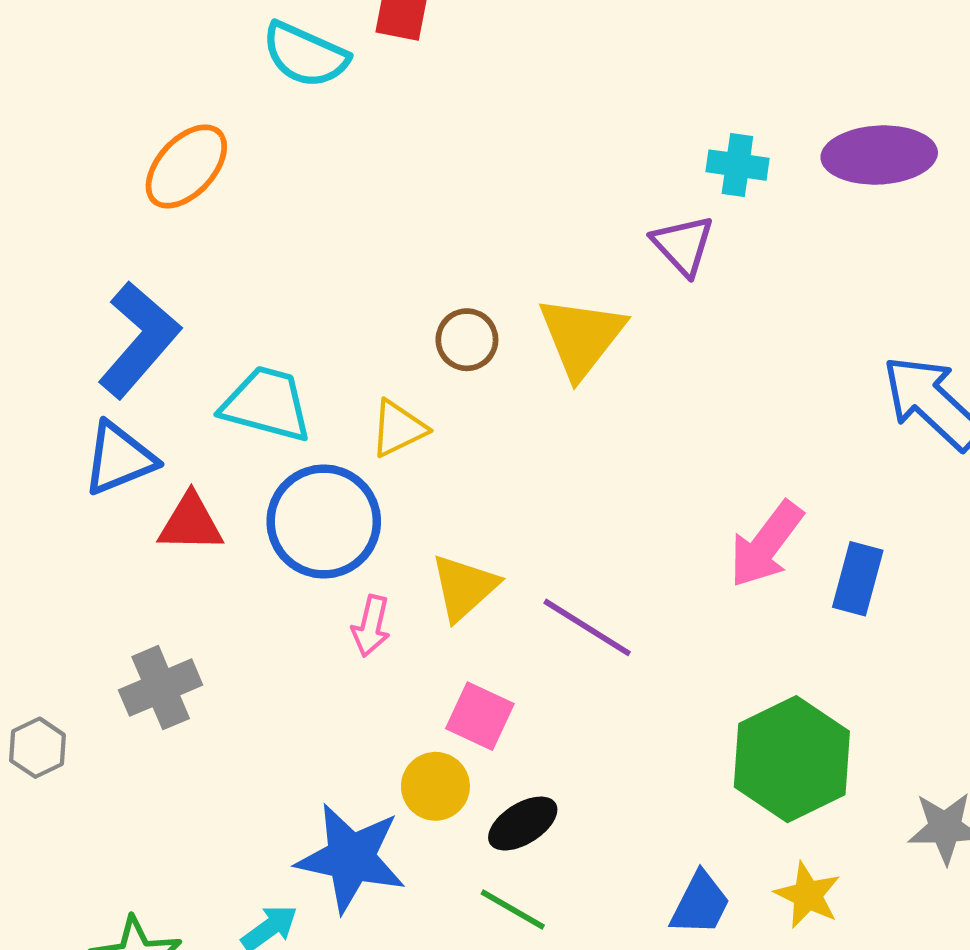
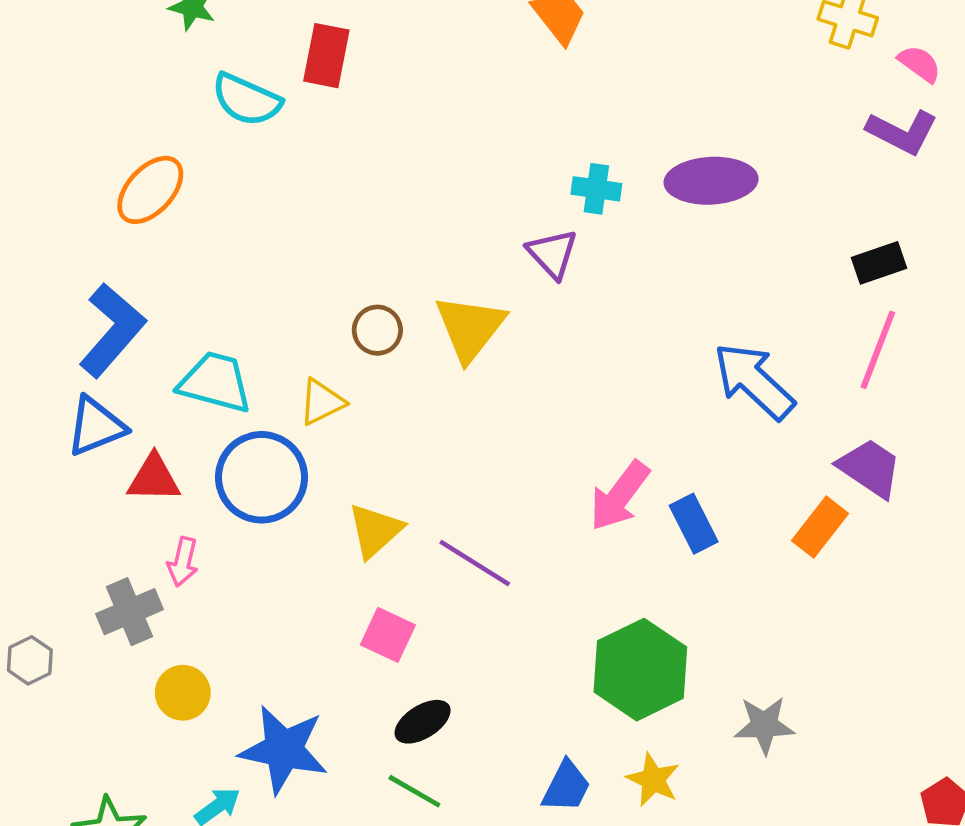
blue rectangle: (858, 579) -> (694, 524), turned -42
pink arrow: (371, 626) -> (183, 562), moved
yellow circle: (435, 786) -> (183, 693), moved

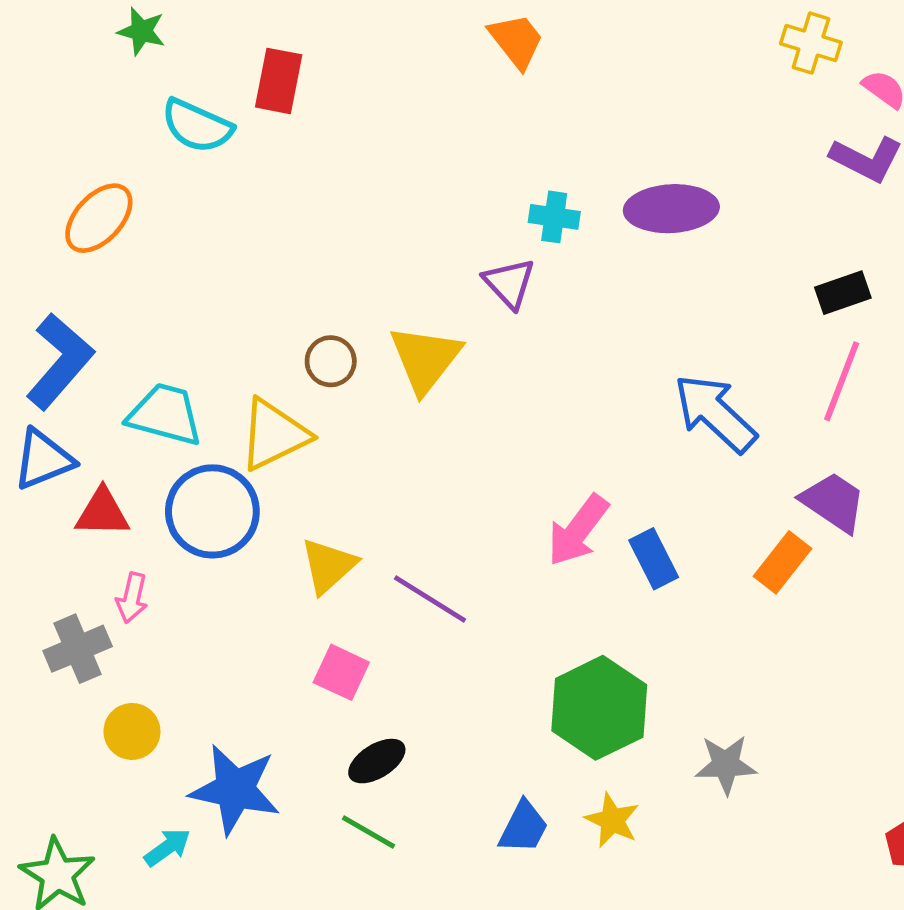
yellow triangle: (322, 402) -> (274, 435), size x1.5

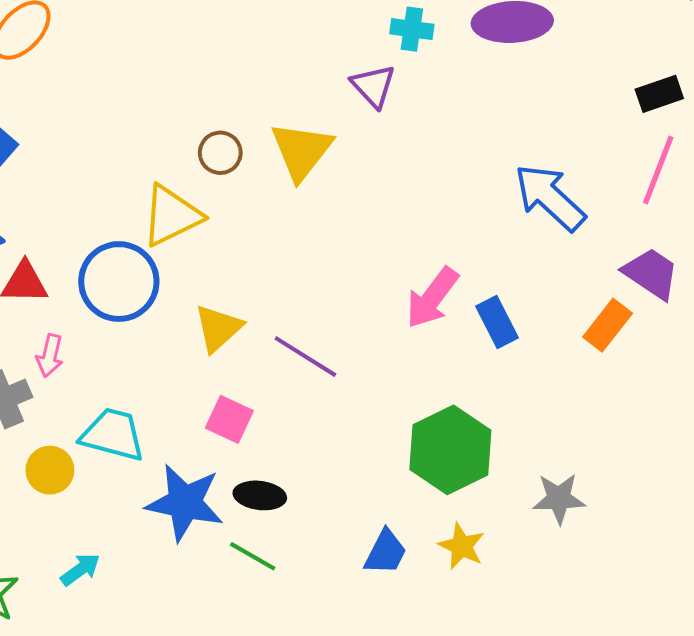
cyan trapezoid: (165, 414) -> (113, 435), moved
black ellipse: (377, 761) -> (260, 495), turned 39
blue star: (235, 789) -> (185, 503), moved

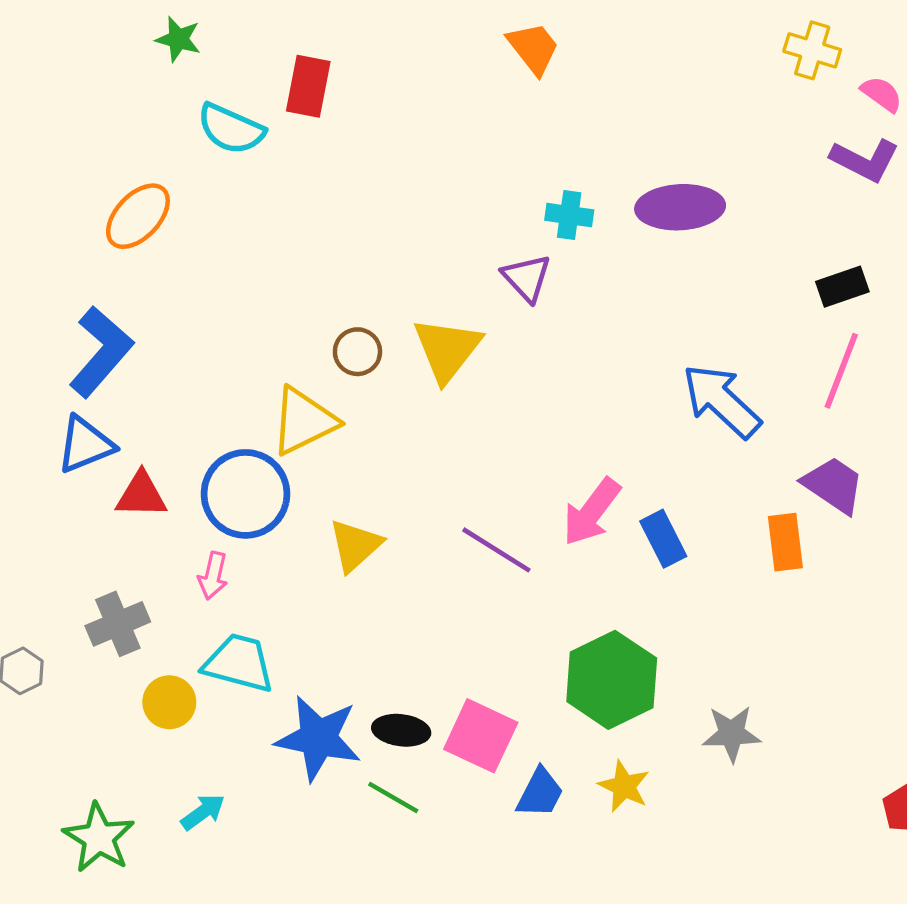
orange rectangle: (608, 325) -> (785, 542), turned -45
pink arrow: (50, 356) -> (213, 576), moved
purple line: (305, 357) -> (496, 550), moved
pink square: (229, 419) -> (481, 736), moved, size x1.4

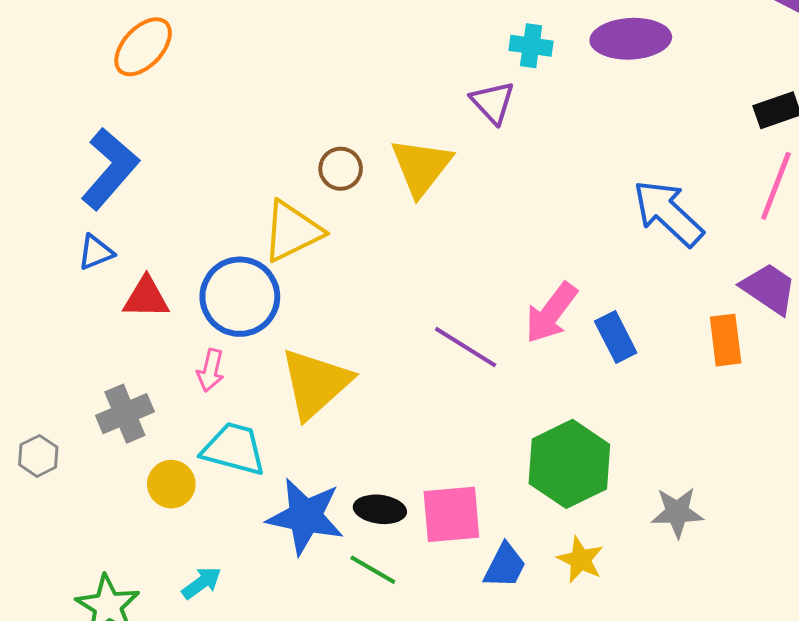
blue triangle: (85, 445) -> (96, 252), size x0.7
yellow triangle: (355, 545) -> (315, 383), moved, size x1.5
pink square: (481, 736) -> (451, 514), turned -30

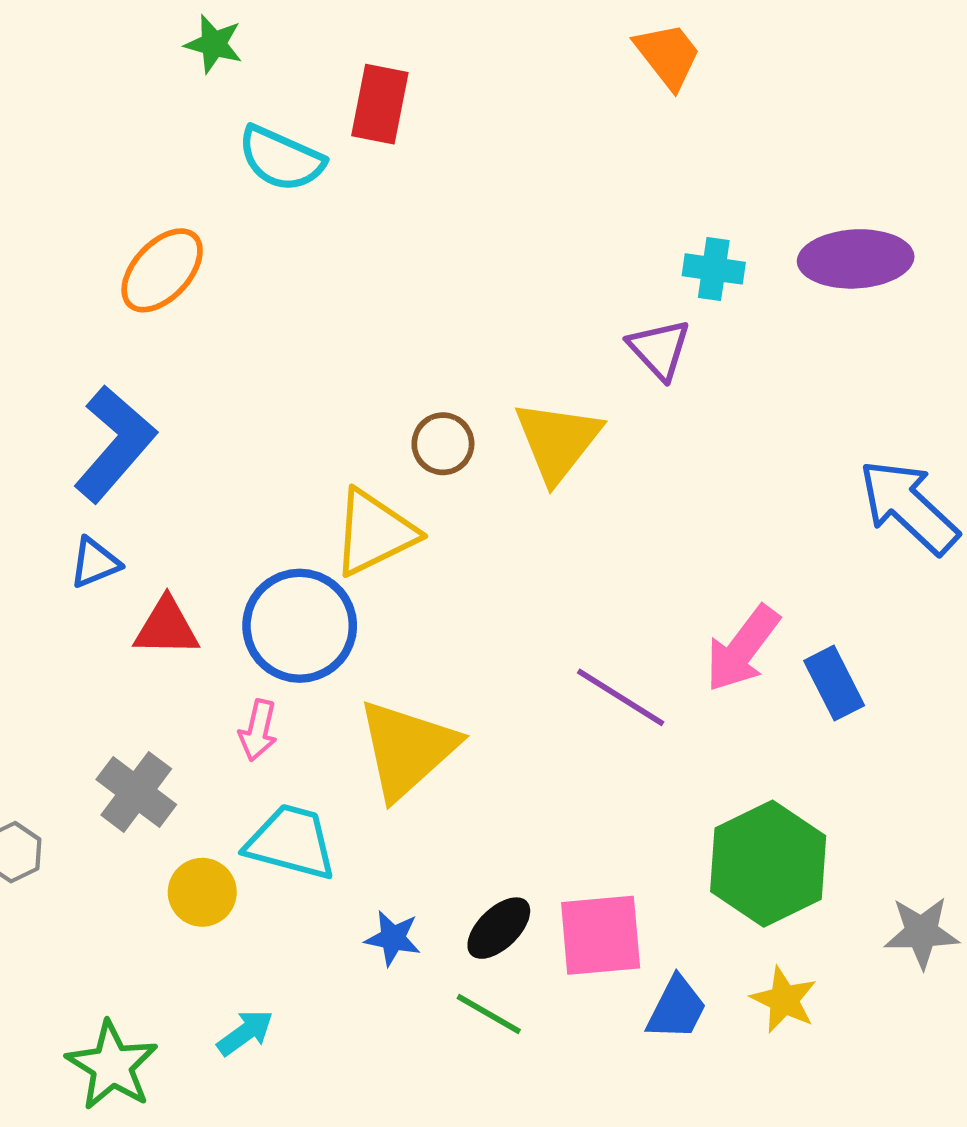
gray cross: (125, 414) -> (136, 792), turned -30
black ellipse: (380, 509) -> (499, 928), turned -51
blue star: (305, 516) -> (393, 938), size x0.5

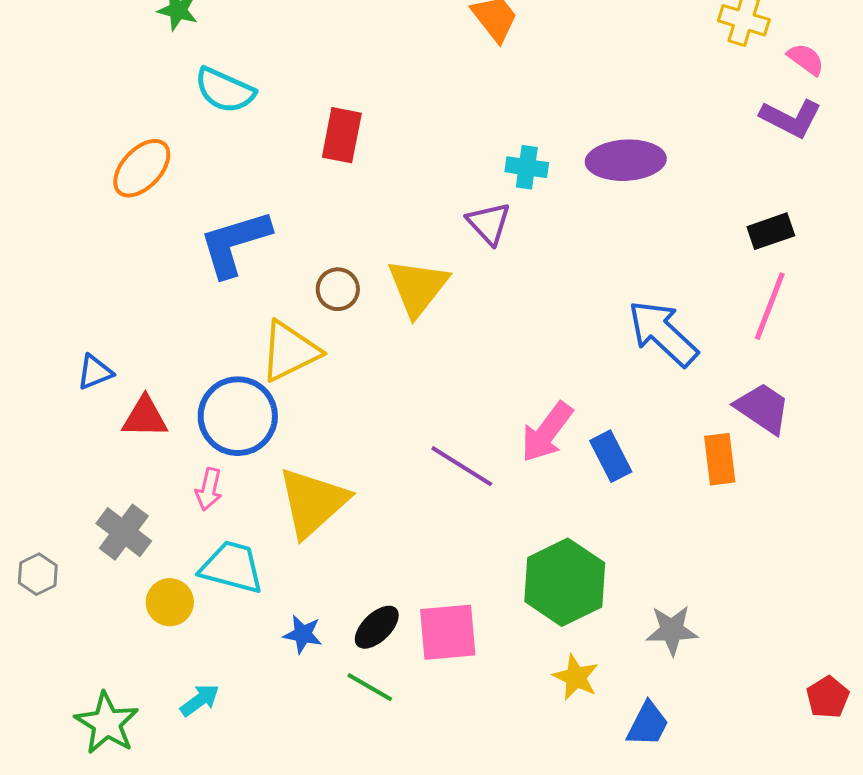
red rectangle: (380, 104) -> (342, 135), moved
blue L-shape: (115, 444) -> (235, 243), moved, turned -148
blue trapezoid: (676, 1008) -> (648, 724), moved

